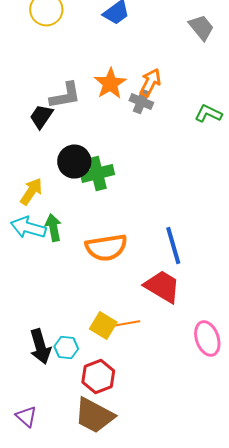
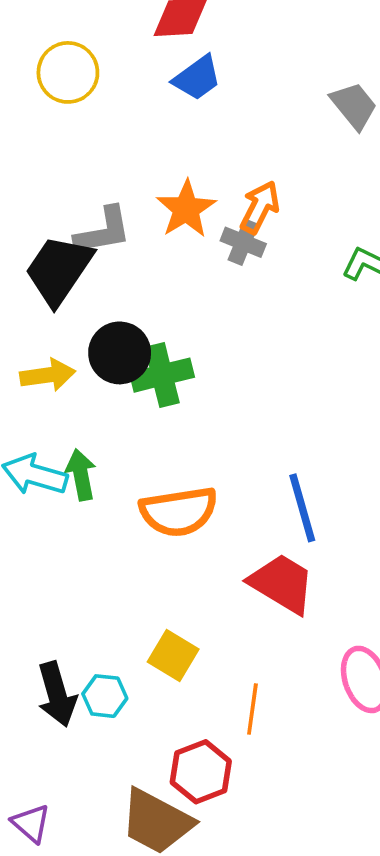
black trapezoid: (41, 117) -> (59, 270), size x1.6
yellow arrow: (31, 192) -> (48, 375), moved, turned 48
orange line: (126, 324) -> (252, 709), moved, turned -72
red hexagon: (98, 377) -> (201, 772), moved

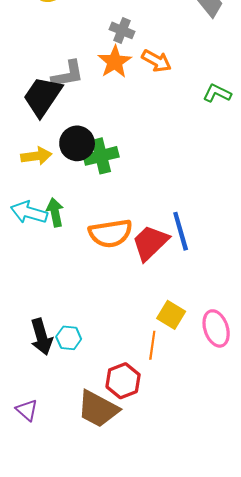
orange arrow: (260, 207) -> (156, 61), turned 92
gray cross: (243, 242) -> (122, 30), moved
red trapezoid: (282, 584) -> (150, 243), moved, turned -75
yellow square: (173, 655) -> (171, 315), moved

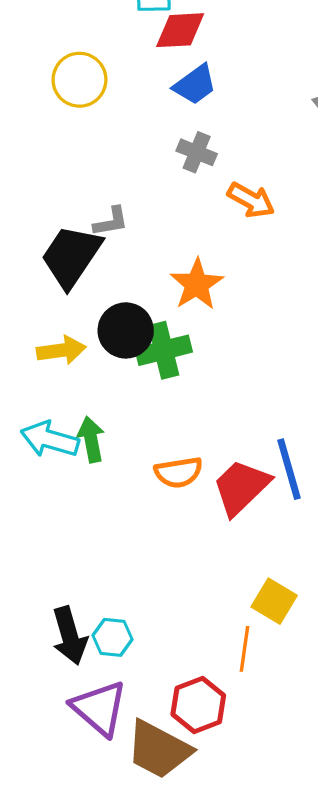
orange star: (115, 62) -> (197, 284), moved
gray L-shape: (68, 74) -> (111, 222), size x0.7
orange semicircle: (110, 233) -> (178, 472), size x0.7
purple triangle: (27, 410) -> (99, 708), moved, size x1.6

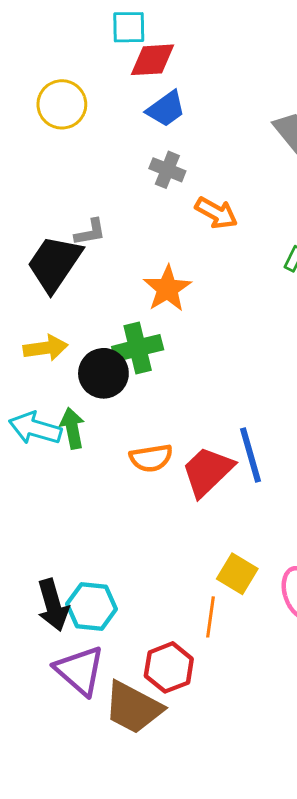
black circle: (126, 330) -> (103, 373), moved
cyan hexagon: (112, 637) -> (92, 607), size x1.4

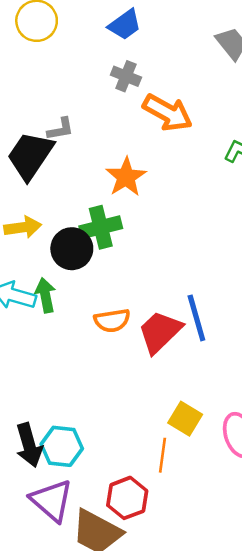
orange arrow: (216, 213) -> (168, 113), size x1.4

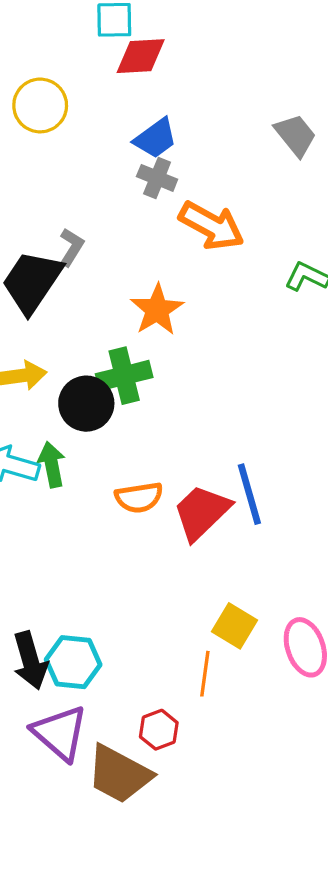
blue trapezoid: (125, 25) -> (155, 138), moved
gray L-shape: (60, 129) -> (71, 247), turned -48
red hexagon: (127, 498) -> (159, 730), size x0.7

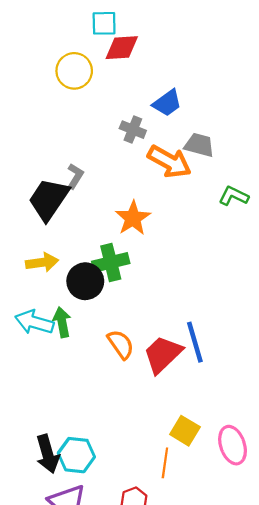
yellow circle: (40, 105) -> (74, 71), moved
gray trapezoid: (295, 135) -> (199, 145), moved, turned -36
blue trapezoid: (155, 138) -> (167, 103), moved
orange semicircle: (139, 497) -> (121, 344), turned -116

